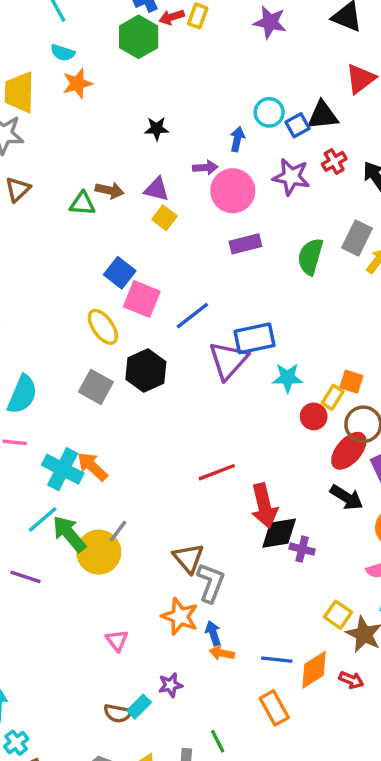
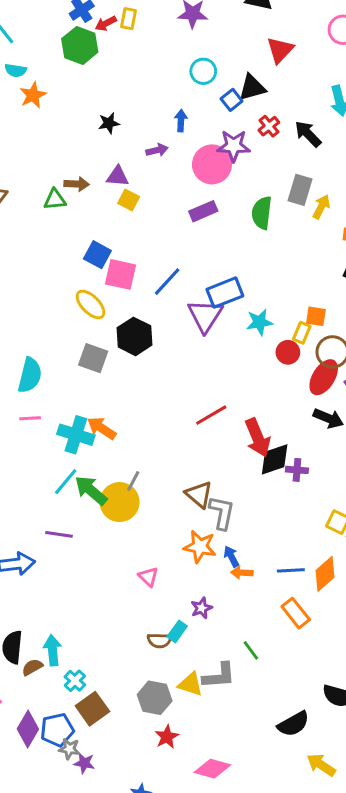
cyan circle: (269, 112) -> (203, 71), moved
pink circle: (233, 191) -> (212, 164), moved

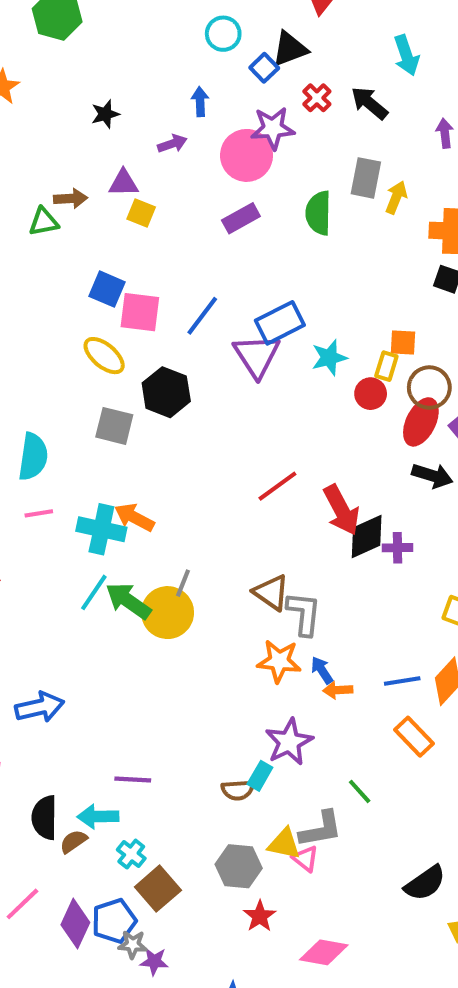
purple line: (59, 534) -> (133, 780), moved
pink triangle: (148, 577) -> (305, 859), moved
purple star: (201, 608) -> (289, 742), size x1.6
cyan arrow: (53, 650) -> (98, 817), turned -80

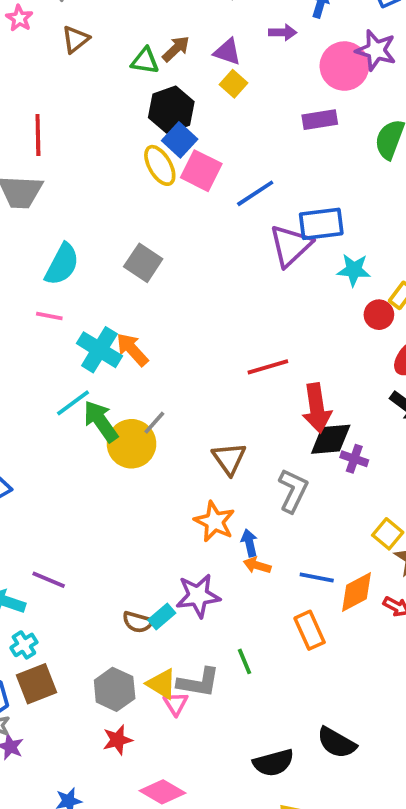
brown arrow: (71, 199) -> (176, 49), turned -60
yellow ellipse: (104, 356) -> (160, 165), moved
black hexagon: (166, 392) -> (171, 110), moved
gray L-shape: (304, 614) -> (293, 491), moved

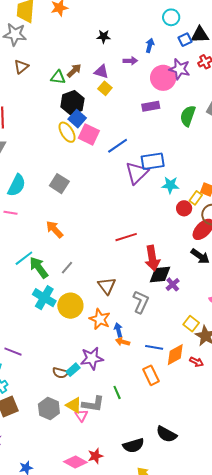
cyan cross: (99, 350) -> (44, 298), moved
yellow circle: (131, 444) -> (70, 306), moved
purple cross: (354, 459) -> (173, 284), turned 32
red star: (117, 740) -> (95, 456), moved

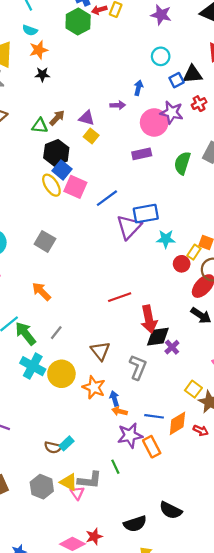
black star: (104, 37) -> (42, 74), moved
purple star: (92, 358) -> (130, 435), moved

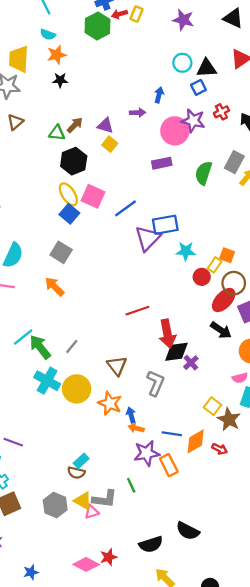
black triangle: (193, 74) -> (207, 68), moved
blue square: (62, 170) -> (69, 214), moved
orange arrow: (41, 291) -> (54, 287), moved
brown semicircle: (53, 447) -> (76, 473), moved
pink triangle: (77, 493) -> (92, 512), turned 48

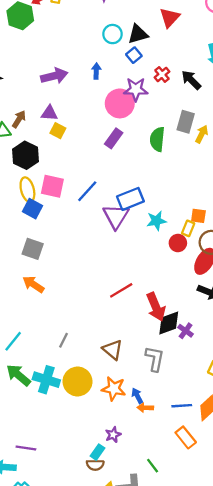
purple arrow: (138, 113) -> (54, 76), moved, size x1.6
purple rectangle: (162, 163) -> (114, 138), turned -30
yellow ellipse: (68, 194) -> (27, 190), turned 30
green arrow: (40, 347) -> (18, 375), moved
purple star: (147, 453) -> (113, 435), moved, size x0.6

